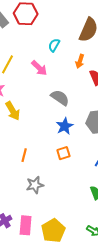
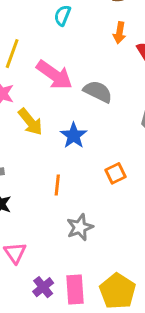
cyan semicircle: (54, 45) -> (62, 15), moved
pink arrow: (39, 68) -> (54, 75), moved, size x1.4
blue star: (65, 126) -> (74, 136), moved

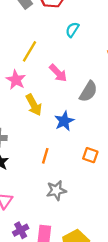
pink arrow: (54, 75) -> (58, 73), size x0.7
gray semicircle: (98, 92) -> (88, 91), turned 85
orange square: (115, 173) -> (90, 155), turned 35

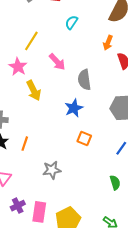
gray semicircle: (88, 91) -> (84, 80), turned 138
blue star: (64, 121) -> (74, 108), moved
orange line: (45, 156) -> (25, 144), moved

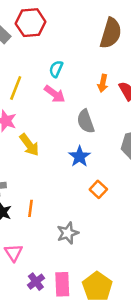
cyan semicircle: (71, 22) -> (56, 69), moved
orange arrow: (108, 43) -> (103, 83), moved
pink arrow: (57, 62) -> (55, 94), moved
orange square: (84, 138) -> (98, 189), turned 32

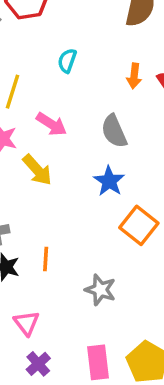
pink arrow: (55, 94) -> (51, 124), moved
orange square: (98, 189) -> (139, 225), size x1.5
gray star: (68, 233) -> (100, 290), turned -30
purple cross: (36, 282) -> (38, 364), moved

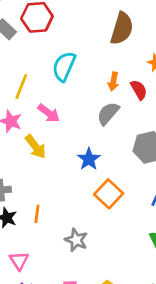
cyan semicircle: (67, 61) -> (64, 66), size x1.6
gray semicircle: (114, 131) -> (108, 113), moved, turned 60

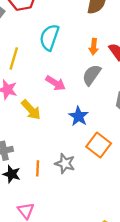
pink arrow: (49, 113) -> (55, 83), moved
gray star: (76, 240) -> (65, 163), moved

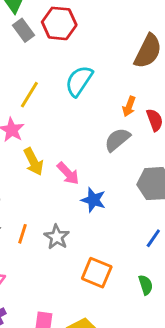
pink arrow: (55, 83) -> (68, 173), moved
blue star: (79, 116) -> (93, 200), moved, turned -30
orange square: (99, 145) -> (97, 273), moved, turned -30

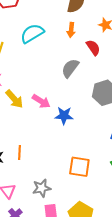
cyan semicircle: (79, 81) -> (32, 33), turned 40
orange arrow: (129, 106) -> (71, 30), moved
gray star: (57, 237) -> (42, 188), moved, turned -30

